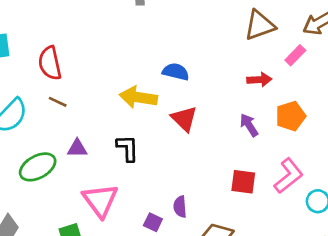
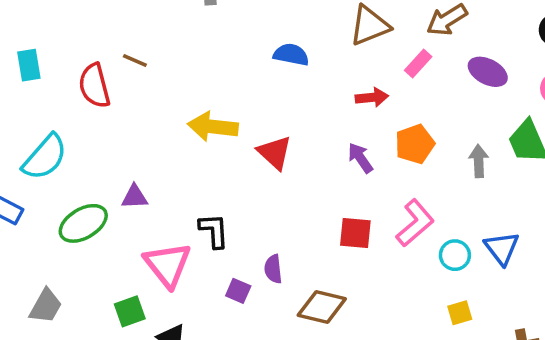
blue semicircle: (176, 72) -> (291, 55), moved
brown line: (58, 102) -> (135, 61), moved
black L-shape: (128, 148) -> (214, 231), moved

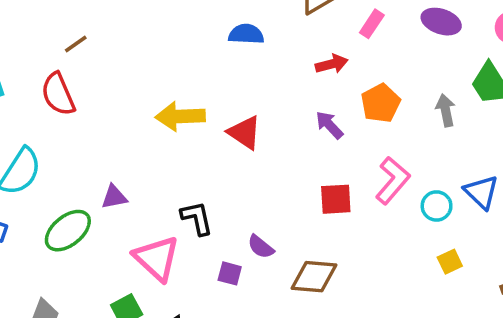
brown line: (135, 61) -> (76, 44), moved, turned -50
purple semicircle: (273, 269) -> (261, 247), turned -36

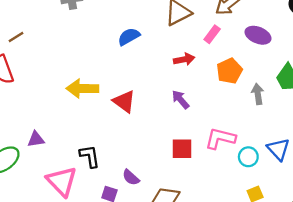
blue semicircle: (246, 34) -> (129, 37), turned -35
orange pentagon: (381, 103) -> (229, 71), moved
pink L-shape: (393, 180) -> (220, 138), turned -120

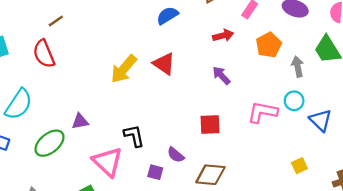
yellow arrow: (82, 89) -> (124, 69), turned -48
red triangle: (124, 101) -> (164, 64), moved
red square: (182, 149) -> (210, 125), moved
cyan circle: (248, 157) -> (294, 101), moved

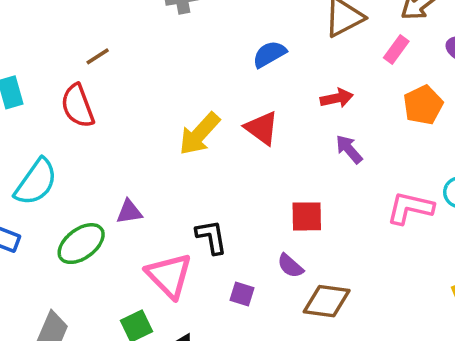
red arrow: (223, 36) -> (337, 98), moved
red square: (210, 125) -> (307, 216), moved
purple semicircle: (176, 155) -> (290, 266), moved

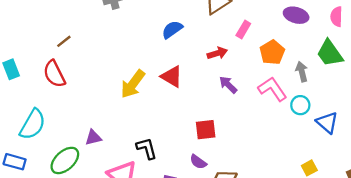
pink rectangle: (396, 50) -> (243, 29), moved
pink L-shape: (410, 208) -> (272, 89), moved, turned 48

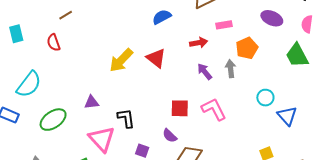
pink rectangle: (243, 29) -> (224, 25), turned 42
gray arrow: (302, 72) -> (230, 69), moved
red semicircle: (54, 74) -> (54, 43), size x0.7
pink L-shape: (272, 89) -> (214, 109), moved
purple triangle: (93, 138) -> (92, 102), moved

